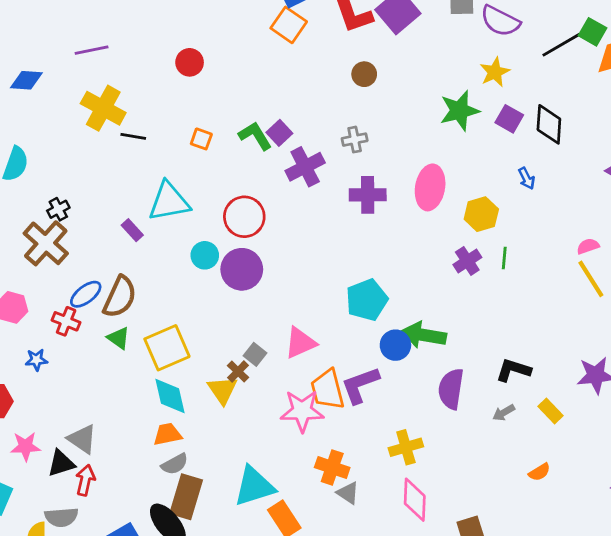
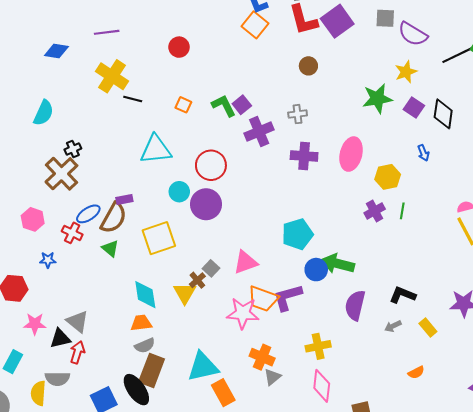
purple rectangle: (132, 230) -> (124, 199), moved, turned -63
yellow square: (167, 348) -> (159, 238), moved
orange trapezoid: (328, 389) -> (263, 299), turned -60
gray triangle: (348, 493) -> (272, 377), turned 42

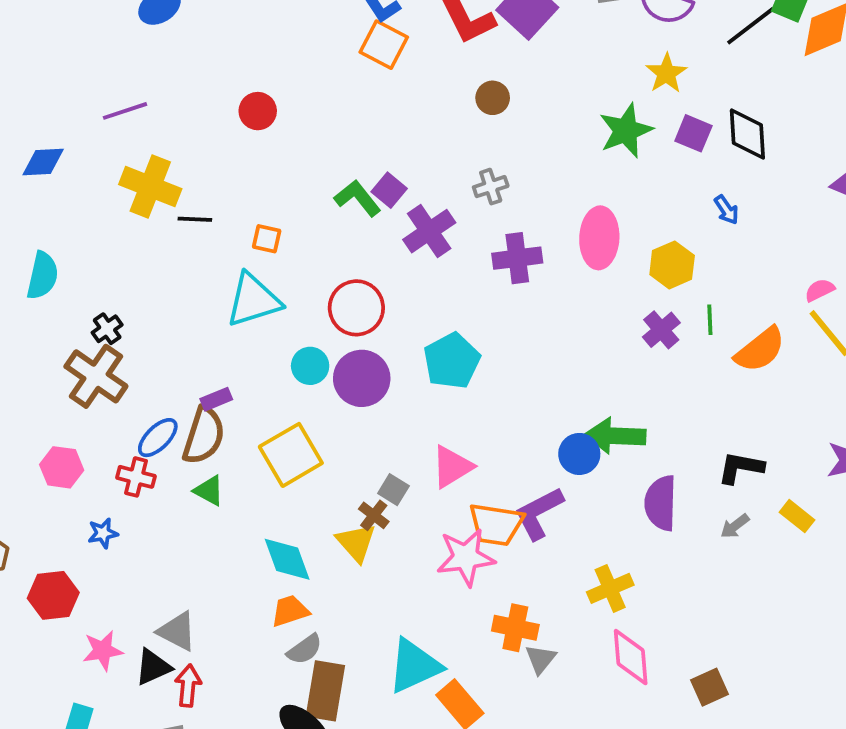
orange square: (183, 105) -> (267, 239), moved
cyan pentagon: (297, 234) -> (452, 361), moved
orange semicircle: (416, 372) -> (760, 350), moved, size x1.8

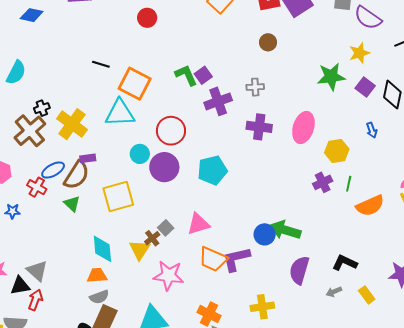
yellow cross: (150, 187) -> (72, 124), moved
orange square: (267, 239) -> (135, 84), size x2.0
pink star: (466, 557) -> (169, 276), moved

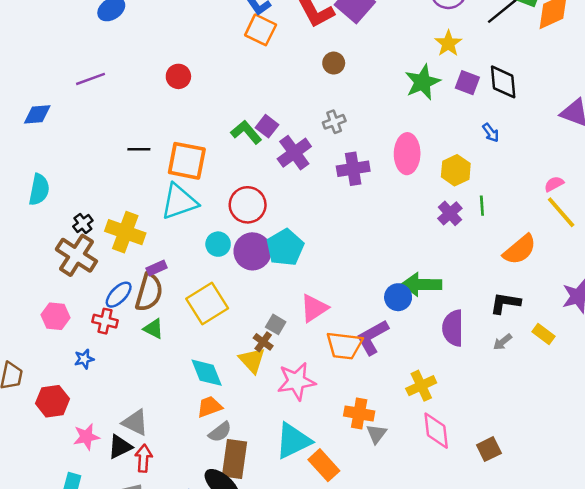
cyan pentagon: (212, 170) -> (285, 247), moved
orange semicircle: (370, 206) -> (520, 250), moved

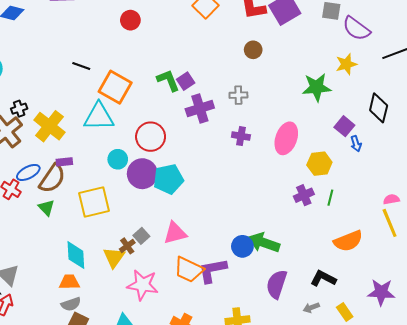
purple square: (467, 83) -> (344, 126), moved
purple cross: (353, 169) -> (241, 136), size x0.7

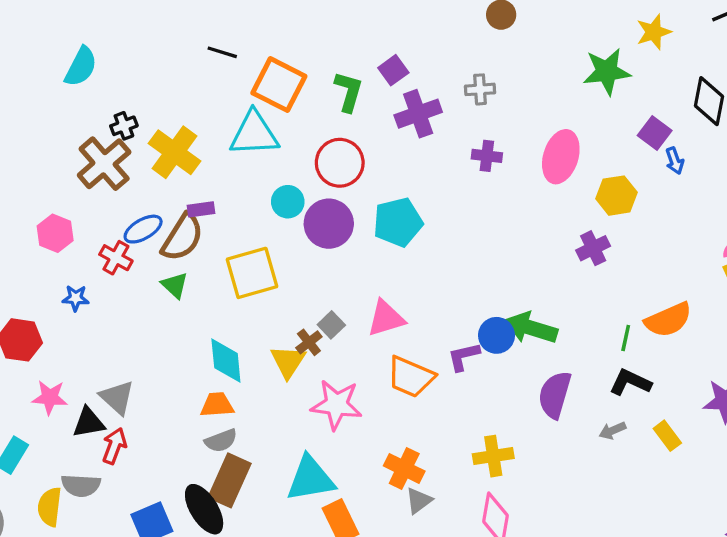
green L-shape: (168, 80) -> (349, 92), moved, turned 40
cyan pentagon: (168, 179) -> (398, 222), moved
green line: (330, 198) -> (626, 338), moved
purple L-shape: (212, 270) -> (464, 356), moved, size x0.7

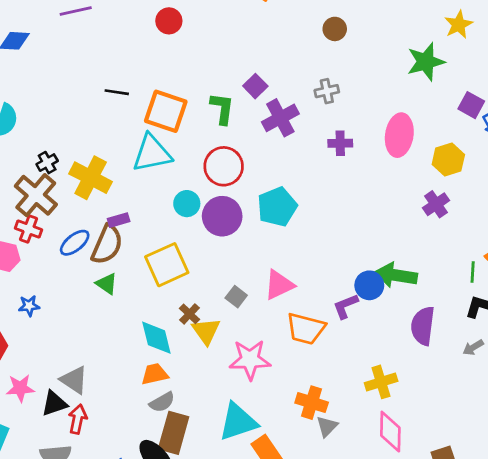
red cross: (116, 258) -> (29, 229), moved
brown cross: (309, 342) -> (190, 314), moved

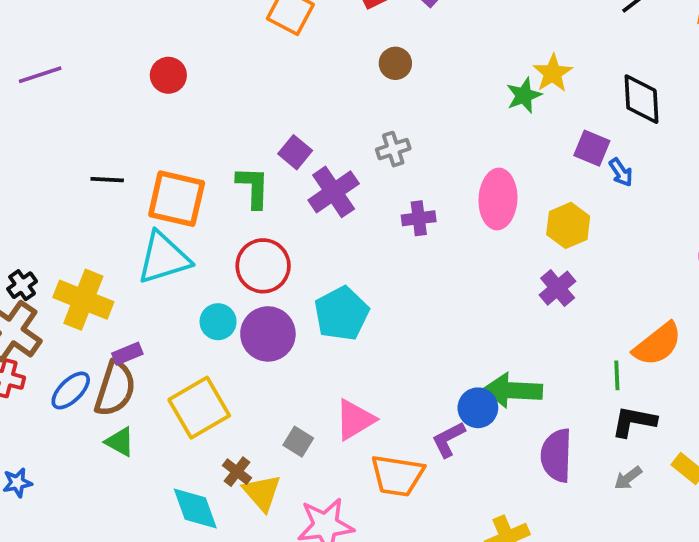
yellow star: (459, 25) -> (553, 73), moved
green star: (426, 62) -> (524, 95), size x0.7

